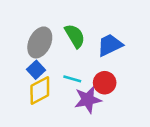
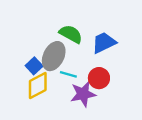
green semicircle: (75, 36) -> (71, 34), turned -30
gray ellipse: (40, 42) -> (54, 56), moved

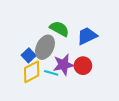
cyan line: (68, 74) -> (51, 73), moved
purple star: (83, 94) -> (63, 65), moved

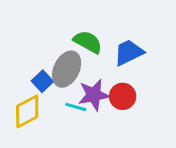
yellow diamond: (32, 72) -> (27, 112), moved

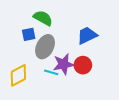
green semicircle: (88, 42) -> (43, 18), moved
blue square: (42, 81) -> (29, 34), moved, turned 32

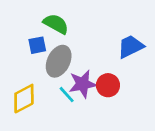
blue trapezoid: (87, 35) -> (131, 47), moved
cyan line: (51, 72) -> (67, 95), turned 32

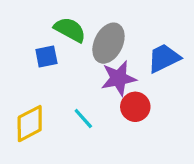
gray ellipse: (59, 61) -> (108, 43), moved
purple star: (83, 84) -> (119, 78), moved

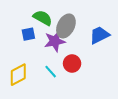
purple star: (119, 78) -> (55, 41), moved
red circle: (135, 107) -> (72, 63), moved

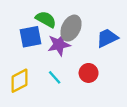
blue square: (28, 34) -> (30, 37), size x1.5
red circle: (72, 63) -> (89, 73), moved

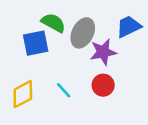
blue trapezoid: (107, 38) -> (129, 27), moved
purple star: (59, 44) -> (103, 52), moved

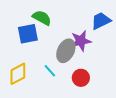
gray ellipse: (83, 33) -> (66, 51), moved
red circle: (103, 85) -> (81, 78), moved

